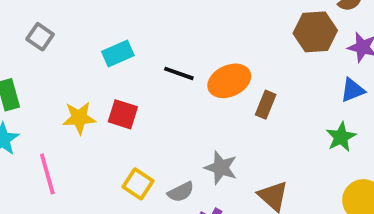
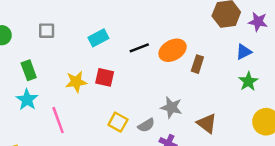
gray square: (40, 37) -> (47, 31), turned -30
black line: (179, 73) -> (139, 48), turned -36
blue triangle: (352, 90) -> (244, 52), moved

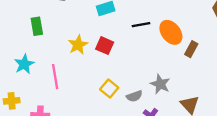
orange ellipse: (173, 50) -> (171, 32), turned 70
yellow star: (76, 82) -> (78, 45), turned -30
cyan star: (27, 100) -> (24, 64), moved

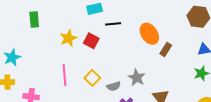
black line: (141, 25) -> (113, 24), moved
cyan star: (24, 64) -> (12, 57), moved
pink line: (55, 77) -> (65, 75), moved

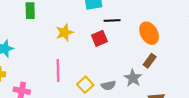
red square: (91, 41) -> (99, 38), moved, turned 35
brown rectangle: (166, 49) -> (150, 61), moved
yellow square: (92, 78) -> (85, 85), moved

